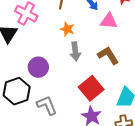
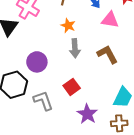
red square: (91, 88) -> (72, 87), moved, size x0.7

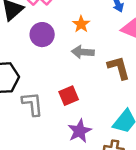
gray arrow: (75, 48) -> (83, 52), turned 84
purple circle: (37, 62) -> (42, 35), moved

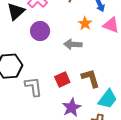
orange star: (81, 24) -> (85, 23), moved
brown L-shape: (119, 68) -> (91, 78), moved

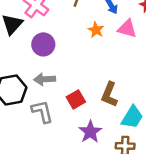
gray arrow: (73, 44) -> (45, 79), moved
brown L-shape: (91, 78) -> (109, 95), turned -135

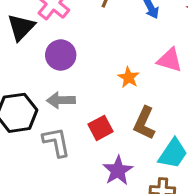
pink triangle: (127, 29) -> (170, 60), moved
orange star: (96, 30) -> (129, 77), moved

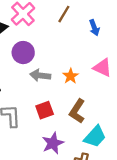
gray arrow: (61, 100) -> (40, 75), moved

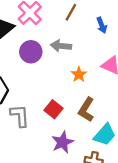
gray arrow: (40, 75) -> (61, 46), moved
red square: (45, 110) -> (54, 109), turned -30

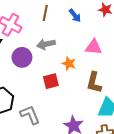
red square: (54, 109) -> (51, 81), moved, turned -35
brown L-shape: (86, 110) -> (94, 83), moved

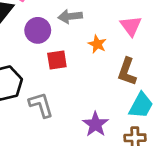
pink triangle: (94, 47) -> (131, 26), turned 42
red square: (51, 81) -> (57, 60), moved

